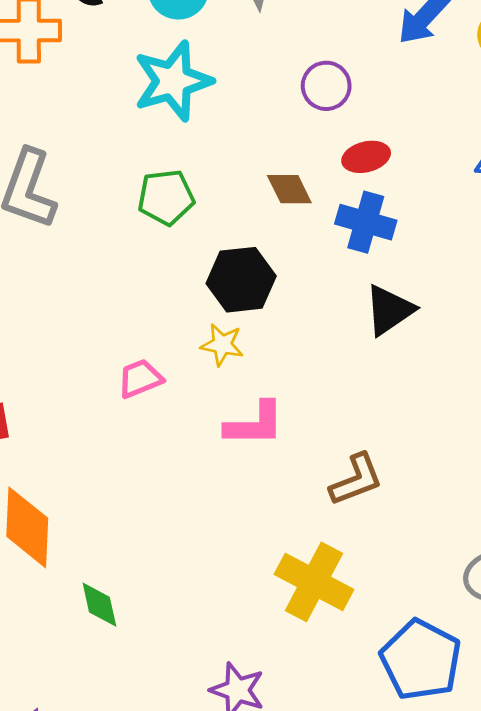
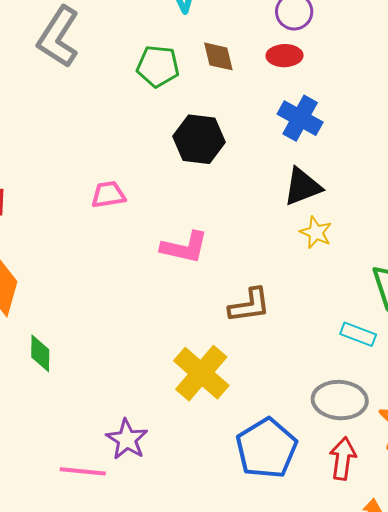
red ellipse: (366, 157) -> (285, 56), moved
brown diamond: (289, 189) -> (218, 56), moved
yellow star: (222, 345) -> (316, 233), moved

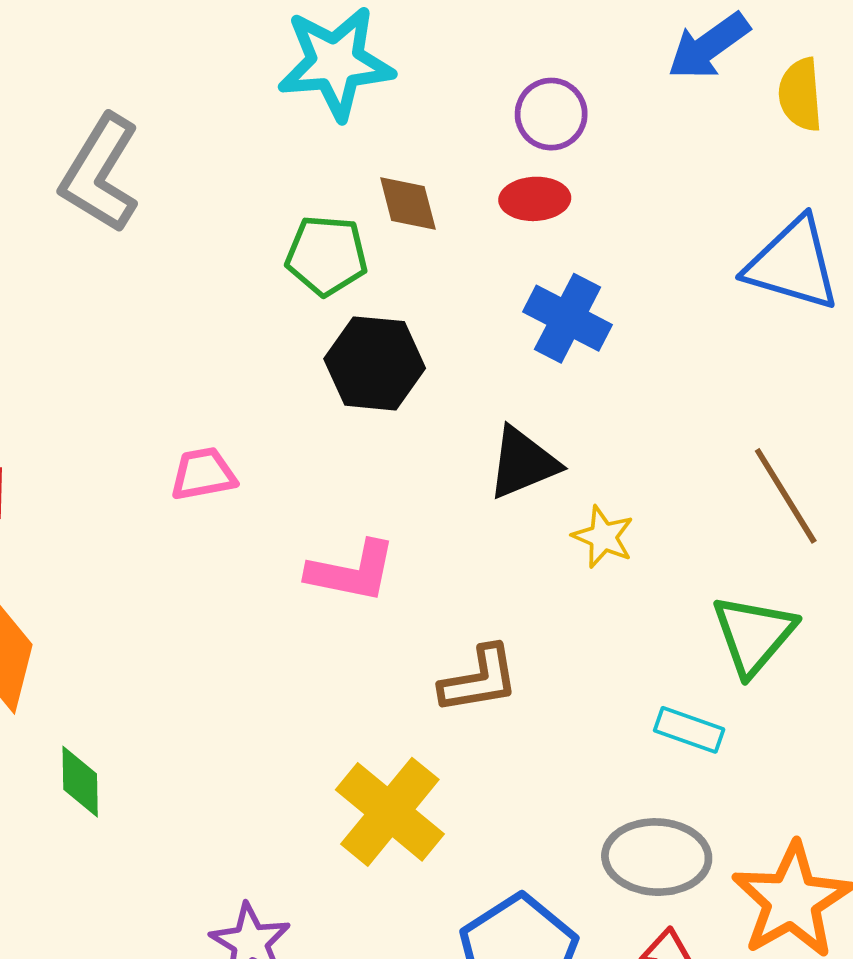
green pentagon: (158, 66) -> (327, 255), moved
black triangle: (302, 187) -> (523, 463), moved

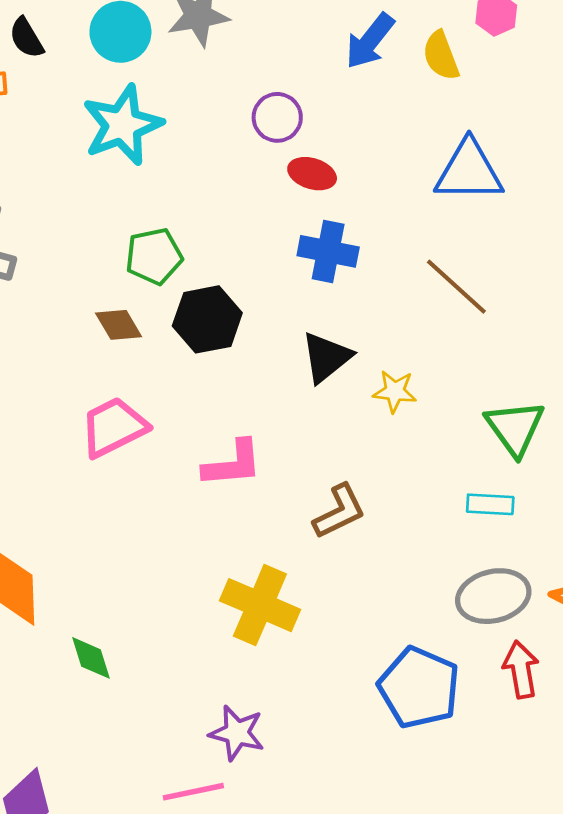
red ellipse: (535, 199) -> (312, 174), moved, turned 36
brown diamond: (408, 203) -> (119, 325), moved
pink trapezoid: (203, 474) -> (114, 427), size x1.5
brown line: (786, 496) -> (456, 287), moved
yellow cross: (390, 812) -> (260, 605), moved

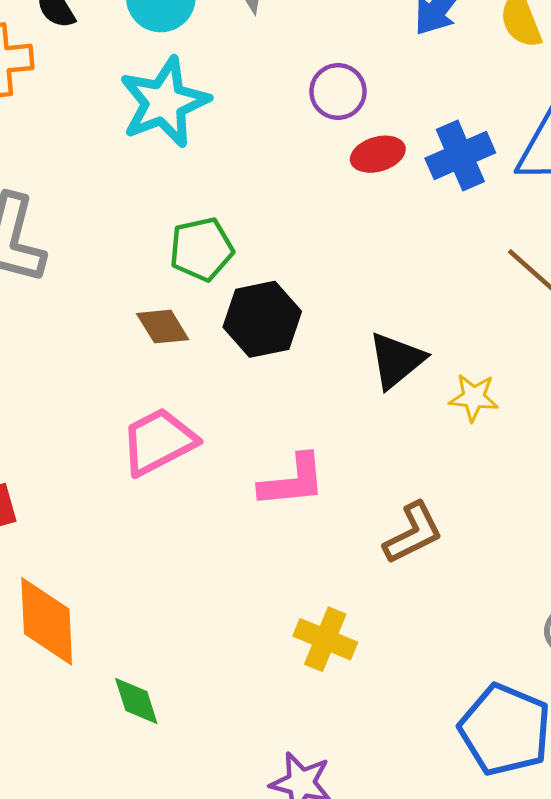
red ellipse: (312, 174) -> (378, 154), turned -33
blue cross: (328, 251) -> (460, 156), moved, turned -34
yellow cross: (260, 605) -> (325, 639), size x0.7

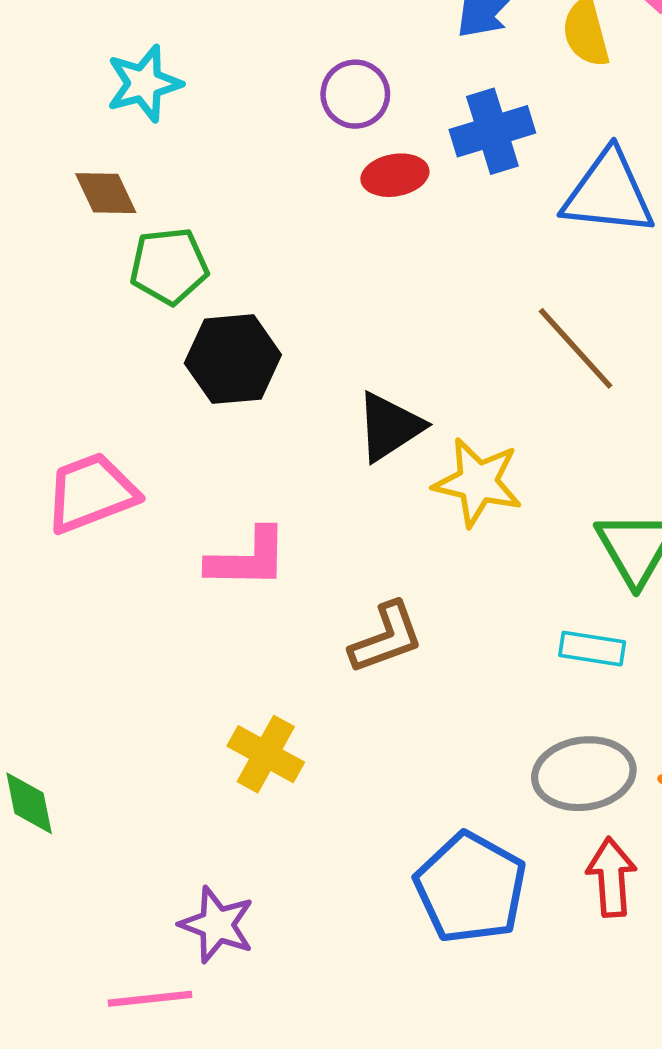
cyan star: (164, 102) -> (144, 84), size x0.7
blue cross: (460, 156) -> (492, 131), moved
brown diamond: (163, 327) -> (106, 193), moved
yellow star: (474, 397) -> (478, 482), size x1.5

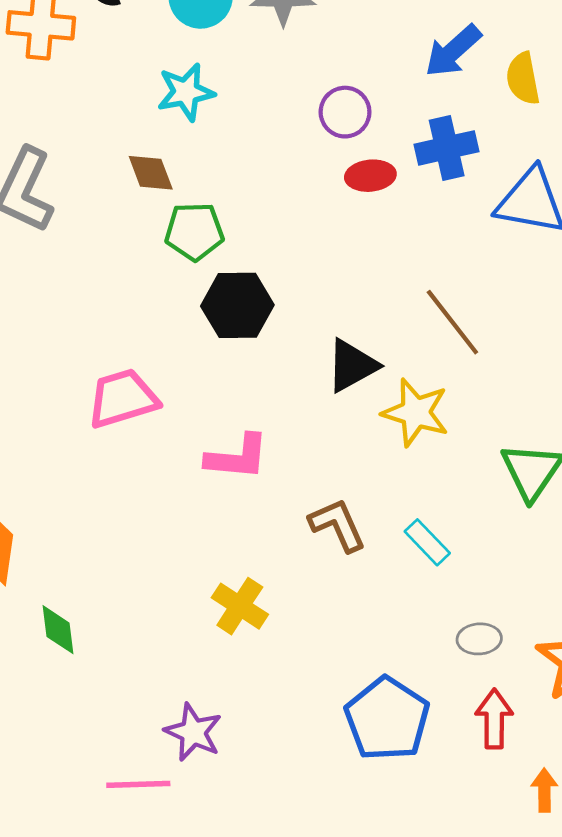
brown line: (576, 348) -> (452, 322), moved
brown L-shape: (386, 638) -> (338, 525), turned -98
cyan rectangle: (592, 649) -> (427, 542), moved, turned 33
gray ellipse: (584, 774) -> (479, 639), size x0.6

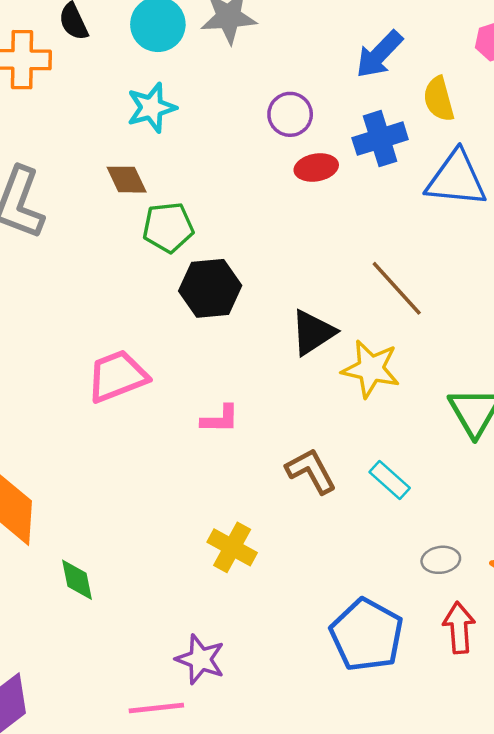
yellow semicircle: (523, 79) -> (439, 99), moved
pink L-shape: (237, 457) -> (220, 419), size x0.7

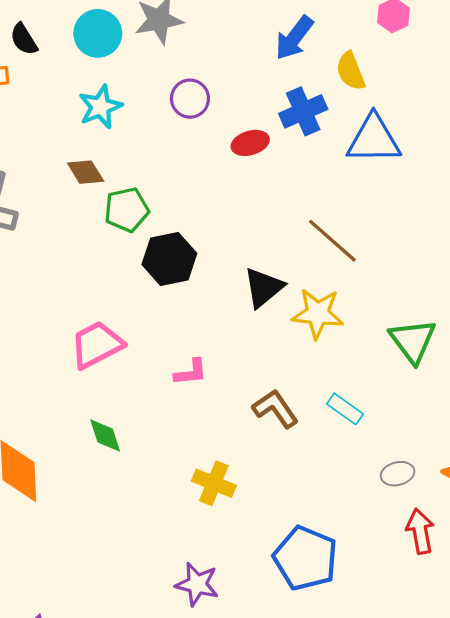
purple circle: (290, 114) -> (190, 99), moved
green diamond: (77, 580) -> (105, 436), moved
blue pentagon: (367, 635) -> (305, 558), moved

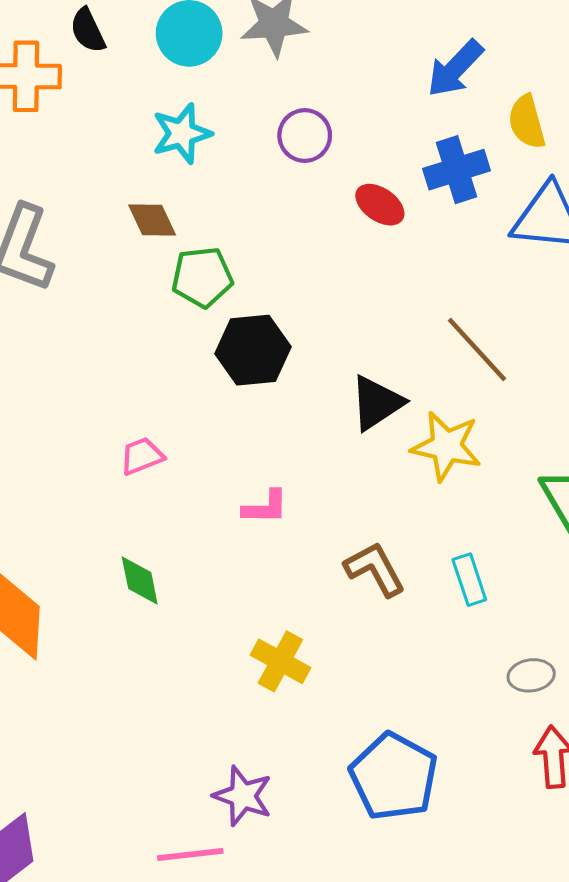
red ellipse: (250, 143) -> (380, 205), turned 45
pink trapezoid: (97, 345) -> (142, 456), size x0.6
cyan rectangle: (345, 409) -> (469, 580), turned 30

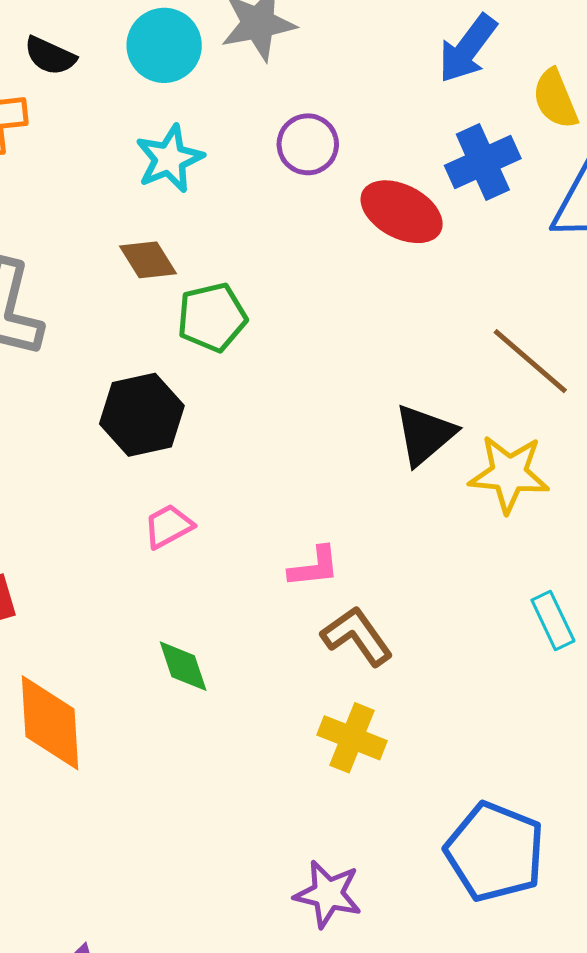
black semicircle: (88, 30) -> (50, 56), turned -33
red ellipse: (380, 205) -> (402, 212), size x1.4
black hexagon: (253, 350) -> (142, 415), moved
brown L-shape: (375, 569) -> (357, 636), moved

